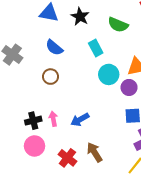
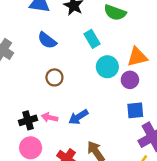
brown circle: (50, 77) -> (54, 77), moved
pink arrow: (53, 119) -> (50, 117), turned -64

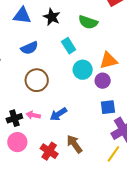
blue semicircle: (47, 40) -> (29, 48), turned -60
brown circle: (54, 77) -> (37, 80), size x1.5

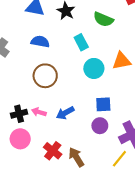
blue semicircle: (29, 48) -> (40, 42), turned -150
purple circle: (103, 81) -> (100, 126), moved
blue square: (108, 107) -> (103, 104), moved
brown arrow: (74, 144) -> (76, 157), moved

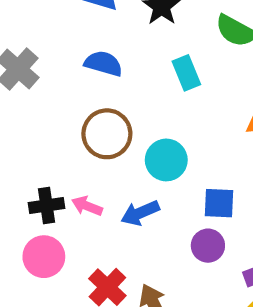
cyan circle: (94, 68) -> (166, 160), moved

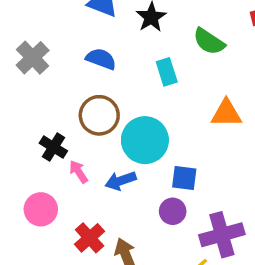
cyan circle: (166, 160) -> (145, 140), size x1.4
black cross: (47, 206) -> (53, 147), moved, turned 36
pink arrow: (87, 206) -> (79, 172), turned 30

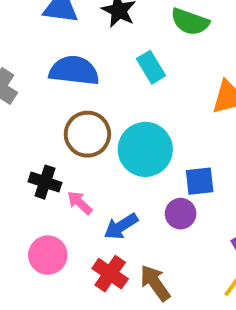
blue semicircle: (101, 59) -> (74, 71), size x1.4
blue arrow: (121, 181) -> (121, 226), moved
purple circle: (173, 211) -> (181, 214), moved

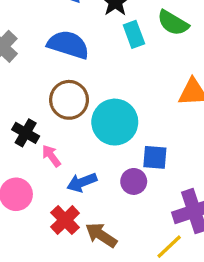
cyan rectangle: (151, 67) -> (134, 34), moved
brown arrow: (155, 283) -> (101, 235), turned -32

